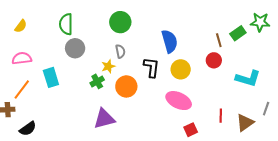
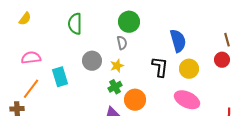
yellow semicircle: (21, 26) -> (25, 19), moved
gray circle: (75, 48) -> (92, 61), moved
gray semicircle: (120, 51) -> (122, 43), moved
green cross: (97, 81) -> (115, 87), moved
orange circle: (126, 86) -> (135, 100), moved

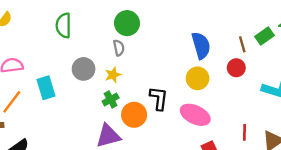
blue semicircle: (178, 41) -> (201, 45), moved
black L-shape: (160, 67) -> (159, 98), moved

